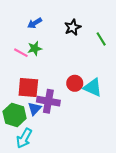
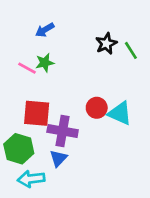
black star: (73, 27) -> (106, 44), moved
blue triangle: (35, 109) -> (58, 158), moved
cyan arrow: (24, 138) -> (31, 179), turned 54

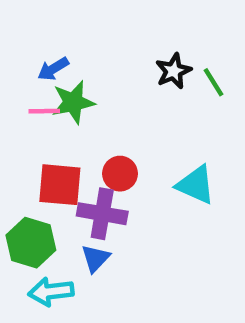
blue arrow: (45, 30) -> (53, 69), moved
green star: (45, 63) -> (73, 102), size x1.4
pink line: (27, 68) -> (44, 111), turned -30
red circle: (97, 108) -> (120, 174), moved

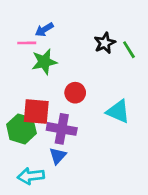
blue arrow: (53, 69) -> (44, 30), moved
pink line: (44, 111) -> (27, 43), moved
red circle: (120, 174) -> (75, 93), moved
green hexagon: (31, 243) -> (21, 129), moved

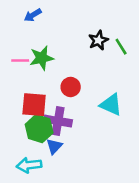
blue arrow: (44, 30) -> (33, 15), moved
pink line: (27, 43) -> (20, 61), moved
green hexagon: (21, 129) -> (39, 129), moved

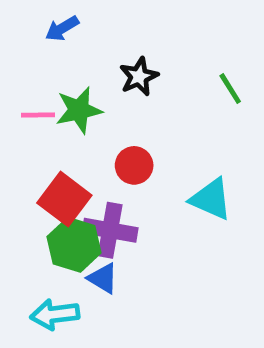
black star: (98, 40) -> (139, 77), moved
red square: (34, 105) -> (64, 199), turned 32
blue triangle: (54, 146) -> (103, 278), turned -42

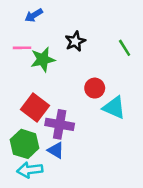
pink line: (38, 115) -> (22, 48), moved
red circle: (134, 165) -> (95, 88), moved
green hexagon: (74, 245) -> (25, 144), moved

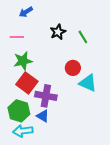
green line: (125, 48) -> (83, 37), moved
green star: (43, 59) -> (23, 61), moved

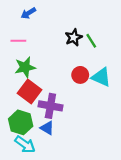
black star: (58, 32) -> (74, 37), moved
cyan triangle: (88, 83) -> (101, 77), moved
cyan arrow: (23, 131) -> (25, 144), turned -138

